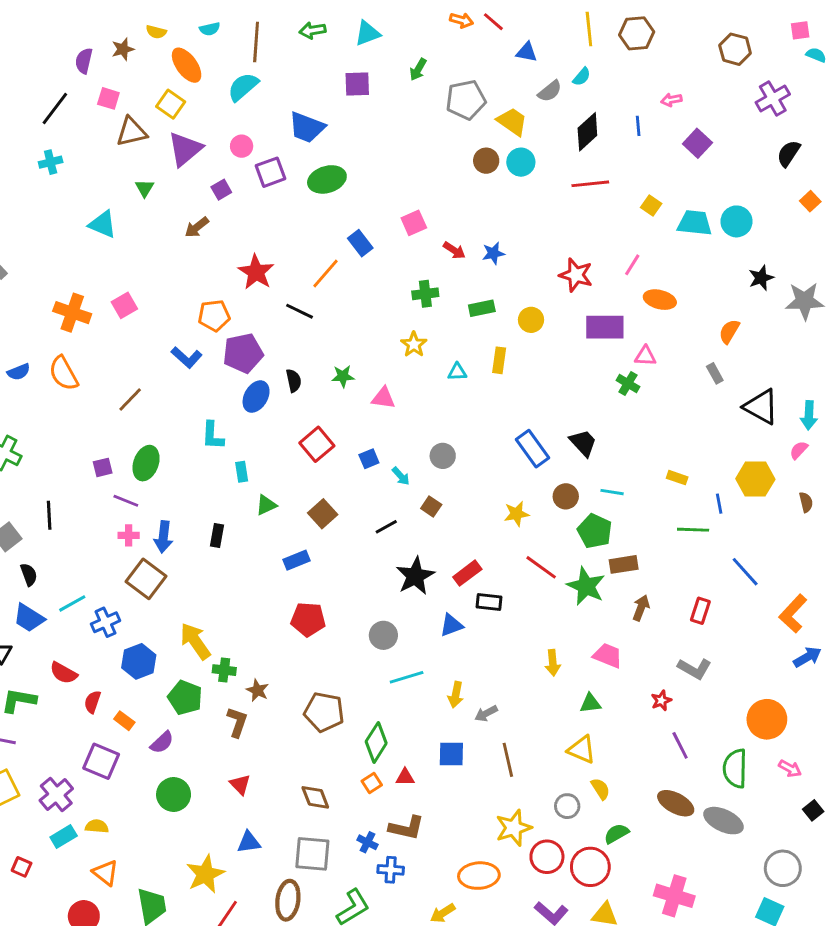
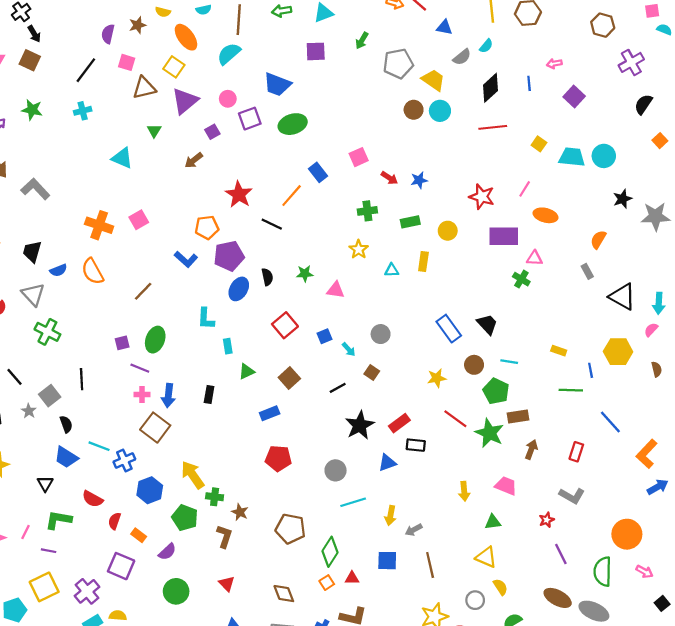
cyan line: (72, 603) -> (99, 446), turned 50

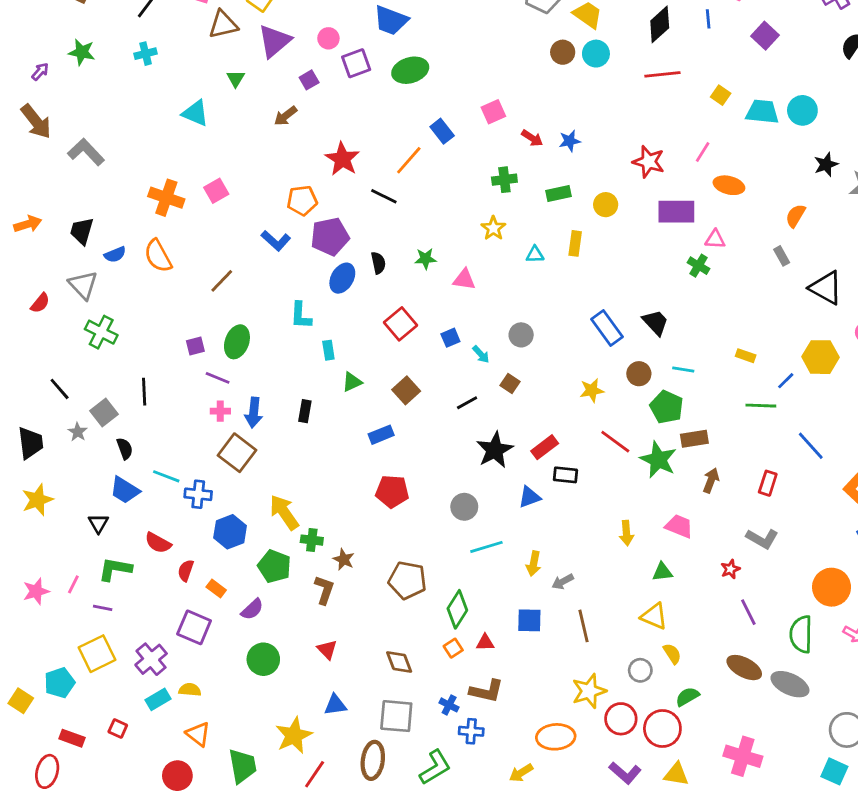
blue line: (591, 370) -> (786, 381), turned 56
blue cross: (124, 460) -> (198, 494), turned 30

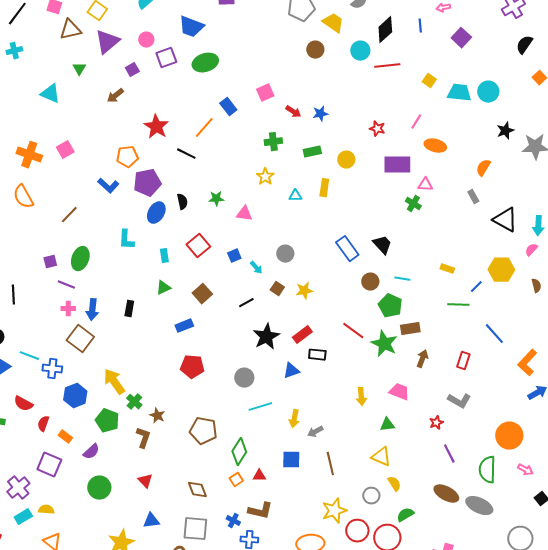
cyan circle: (596, 54) -> (360, 51), moved
red star: (649, 162) -> (377, 129), size x0.7
cyan rectangle: (328, 350) -> (164, 256), moved
yellow star: (592, 390) -> (304, 291), moved
green cross: (312, 540) -> (134, 402), turned 35

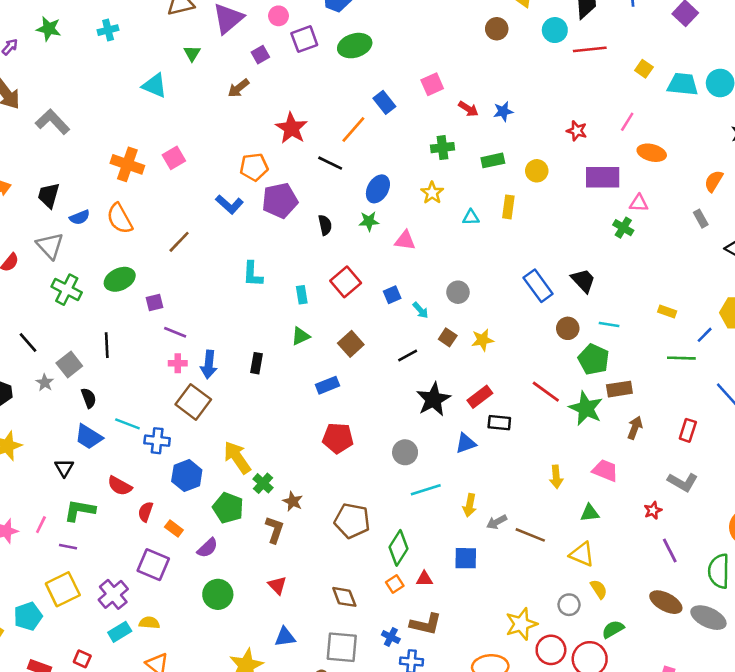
blue ellipse: (156, 213) -> (378, 189), moved
green ellipse: (80, 259) -> (120, 279), moved, turned 45
brown line: (330, 464) -> (530, 535), moved, turned -55

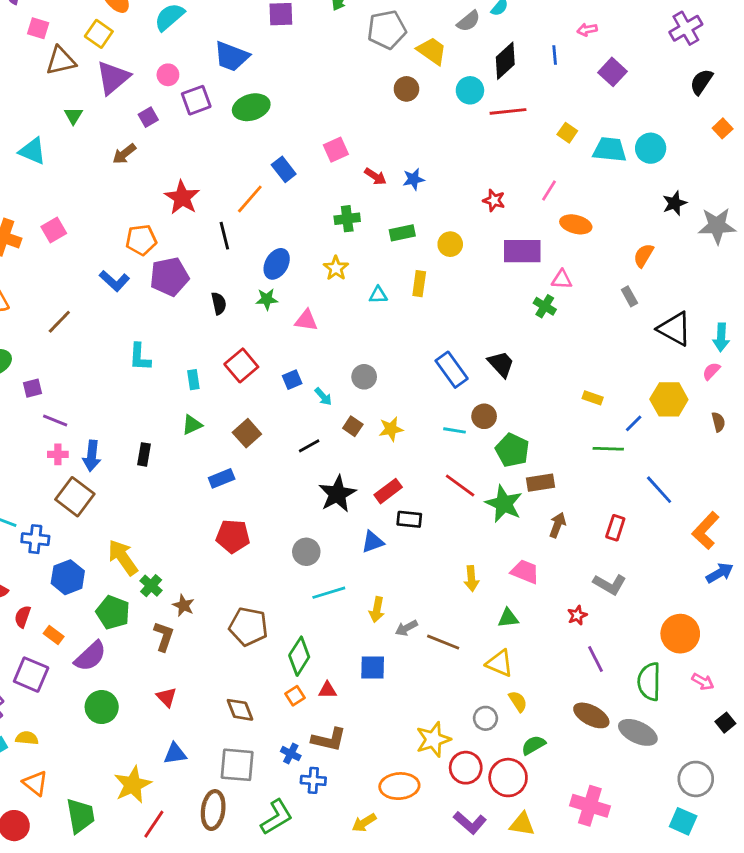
black line: (330, 163) -> (224, 236), turned 50
cyan line: (609, 324) -> (454, 430), moved
purple semicircle: (207, 548) -> (90, 656), size x1.4

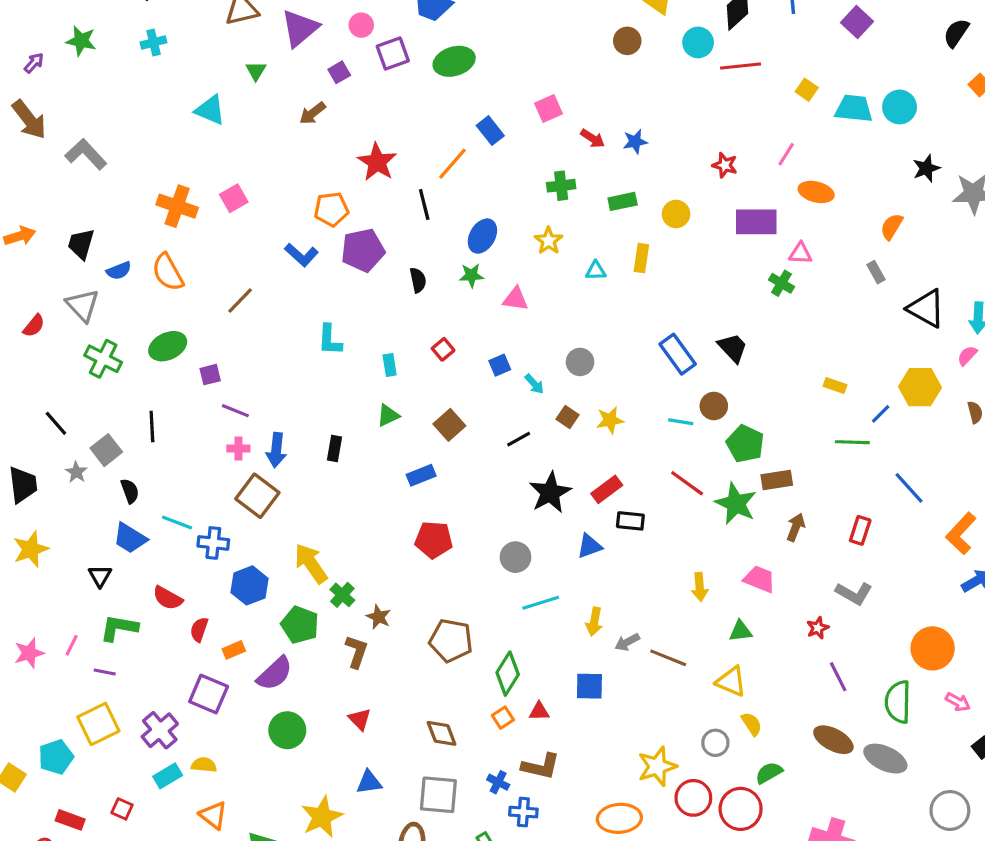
red square: (241, 365) -> (443, 349), size x0.6
orange rectangle: (54, 635) -> (234, 650), turned -60

